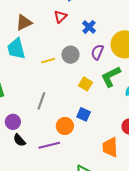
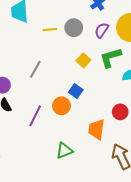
orange circle: (65, 126) -> (61, 106), moved
purple line: (49, 145) -> (35, 116), turned -60

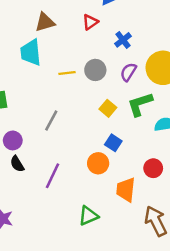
blue square: (76, 91) -> (113, 143), moved
orange circle: (61, 106) -> (98, 163), moved

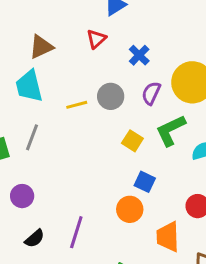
gray line: (51, 121) -> (32, 137), moved
black semicircle: (17, 164) -> (35, 239), moved, turned -91

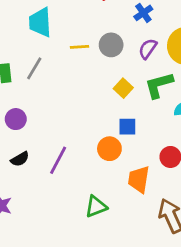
blue square: (145, 182) -> (127, 127), turned -36

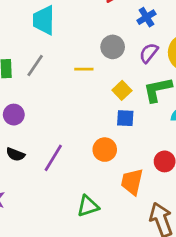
yellow line: (79, 47) -> (84, 69), moved
blue square: (127, 127) -> (125, 118), moved
black semicircle: (20, 159) -> (15, 154), turned 48

